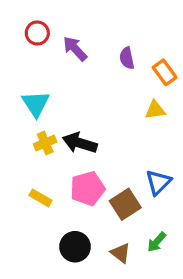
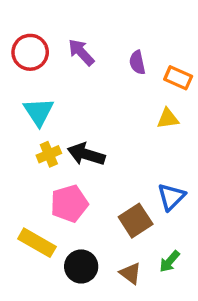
red circle: (37, 33) -> (30, 52), moved, size x1.4
orange rectangle: (165, 72) -> (178, 78), turned -30
pink pentagon: (88, 189) -> (69, 204), moved
yellow rectangle: (40, 198) -> (37, 243), moved, size x1.5

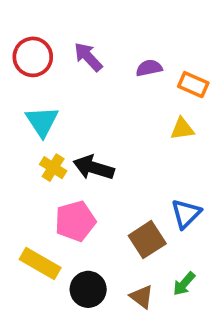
purple semicircle: (137, 62) -> (149, 68), turned 90
yellow cross: (49, 154) -> (53, 168), turned -35

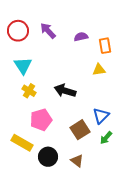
orange rectangle: (193, 85) -> (105, 46), turned 56
black arrow: (94, 168) -> (65, 91), moved
green arrow: (184, 284) -> (106, 138), moved

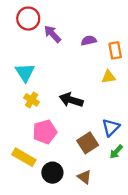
red circle: (18, 31) -> (28, 19), moved

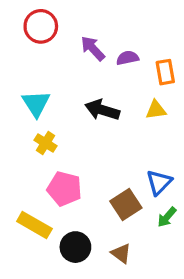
purple arrow: (52, 34) -> (93, 48), moved
black arrow: (71, 100) -> (102, 110), moved
pink pentagon: (45, 132) -> (64, 189), turned 30

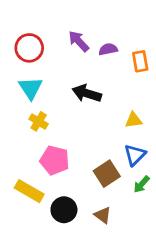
red circle: (41, 26) -> (29, 48), moved
yellow triangle: (156, 110) -> (134, 120), moved

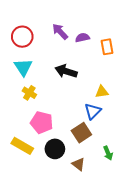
blue triangle: (135, 155) -> (93, 111), moved
green arrow: (142, 184) -> (108, 153), moved, turned -64
black circle: (64, 210) -> (55, 149), moved

